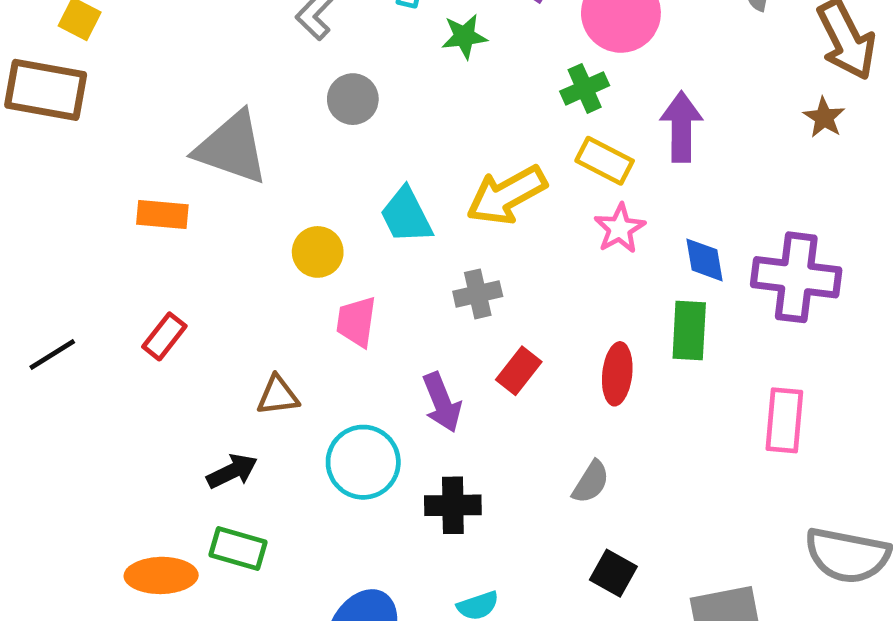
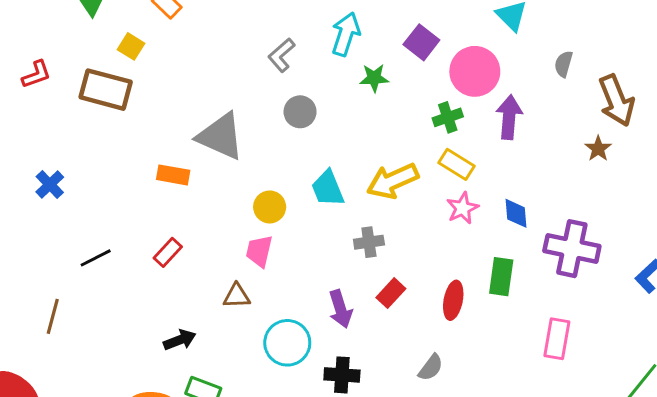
purple arrow: (681, 127) -> (509, 117), moved
blue diamond: (704, 260) -> (516, 213), moved
pink trapezoid: (356, 322) -> (259, 251), moved
black arrow: (232, 471) -> (180, 340), moved

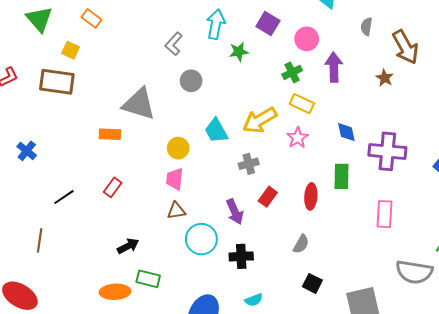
pink circle: (475, 71) -> (307, 39), size x0.7
brown star: (598, 149) -> (385, 78), moved
pink star: (463, 208) -> (298, 138), moved
brown triangle: (237, 296) -> (176, 211), moved

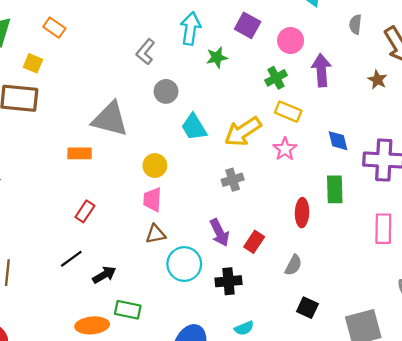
cyan trapezoid: (216, 131) -> (194, 127), moved
black line: (64, 197) -> (71, 259), moved
red rectangle: (268, 197) -> (254, 242), moved

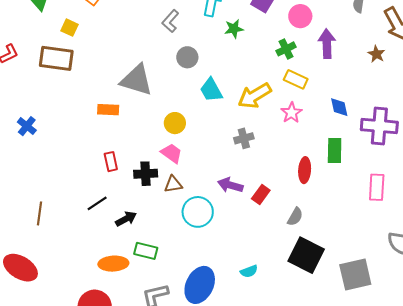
pink trapezoid: (152, 199) -> (172, 153), turned 120
red rectangle: (85, 211) -> (111, 162), turned -48
purple arrow: (220, 233) -> (230, 185), turned 130
black cross: (229, 281) -> (146, 174), moved
black square: (307, 308) -> (306, 255), size x1.8

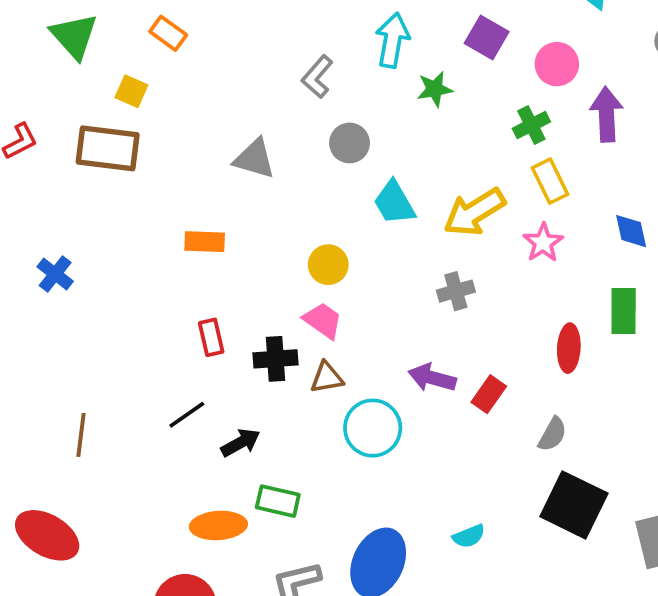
yellow rectangle: (296, 79) -> (550, 181), turned 40
gray triangle: (136, 80) -> (254, 159), moved, size x0.7

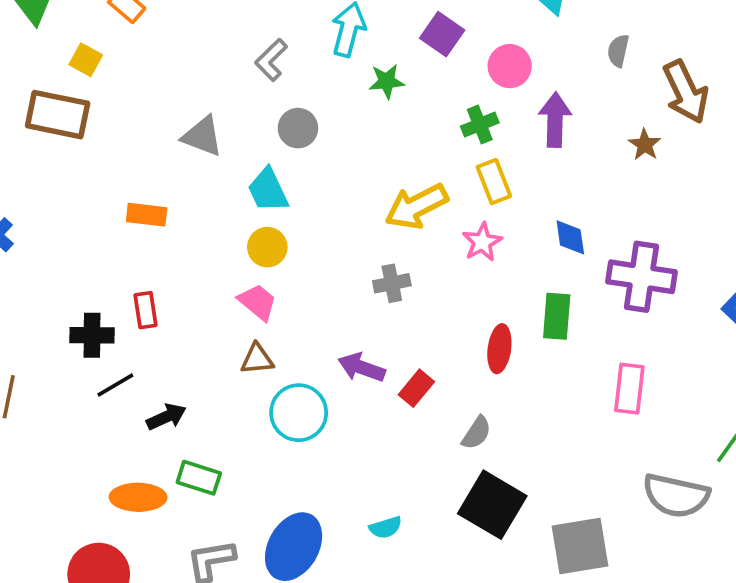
cyan trapezoid: (394, 203) -> (268, 190), moved
black cross: (275, 359) -> (92, 335), moved

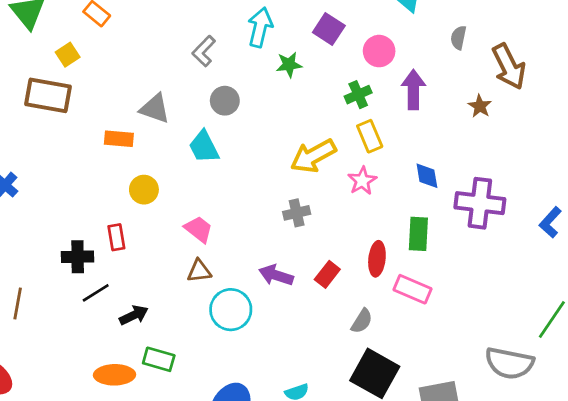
yellow square: (86, 60) -> (68, 55), turned 30
orange rectangle: (147, 215) -> (119, 139), moved
yellow circle: (267, 247) -> (144, 190), moved
red rectangle: (416, 388) -> (327, 274), moved
pink rectangle: (629, 389) -> (413, 289), moved, turned -72

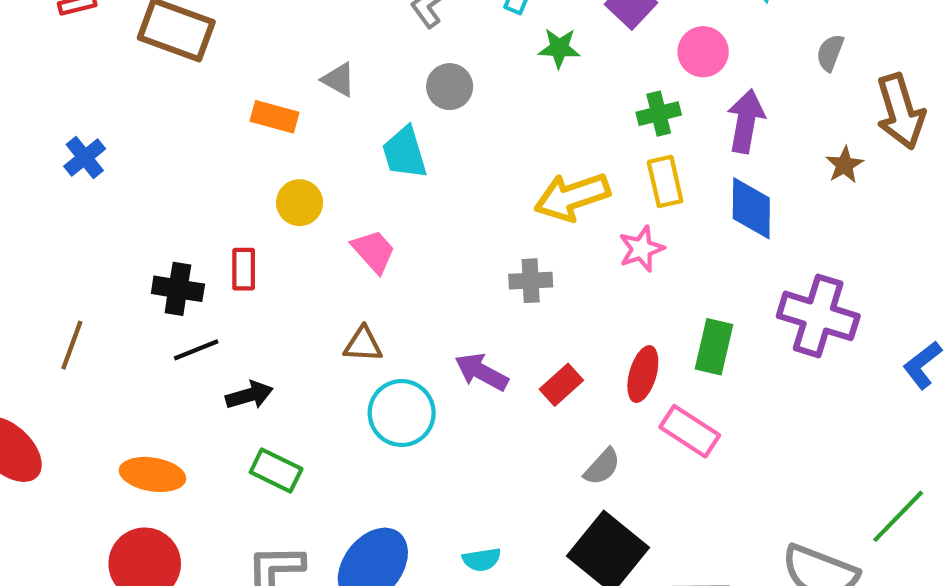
gray triangle: (155, 109) -> (339, 80), size x0.7
blue diamond: (427, 176) -> (751, 208), moved, size x1.4
pink trapezoid: (198, 229) -> (374, 251), moved
orange ellipse: (114, 375) -> (153, 474), moved

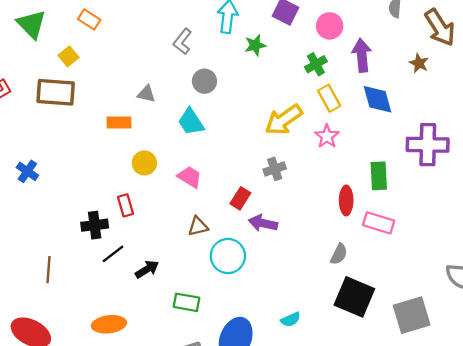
red rectangle: (561, 385) -> (240, 198), moved
green rectangle: (276, 471) -> (187, 302), moved

